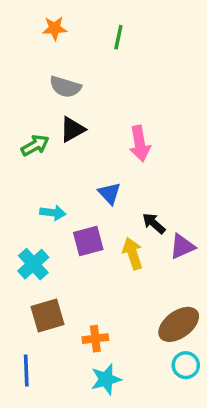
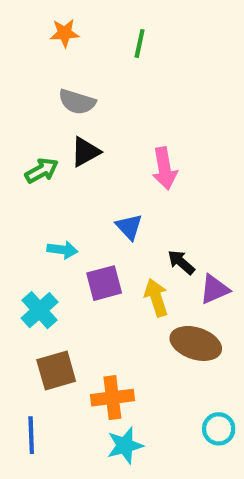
brown ellipse: (179, 324) -> (196, 343), moved, turned 54
orange cross: (95, 339) -> (112, 398), size x1.4

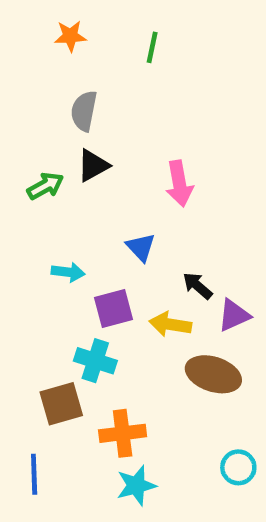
gray semicircle: (77, 102) -> (84, 111), turned 84
yellow arrow: (156, 298) -> (170, 324), turned -63
cyan cross: (40, 310) -> (95, 361), moved, turned -30

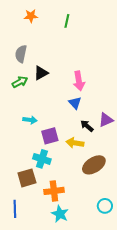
gray semicircle: (84, 111) -> (21, 54), moved
blue triangle: (141, 247) -> (75, 103), moved
purple triangle: (234, 315) -> (106, 120), moved
brown ellipse: (213, 374) -> (94, 165), turned -50
cyan star: (136, 486) -> (60, 214), turned -30

